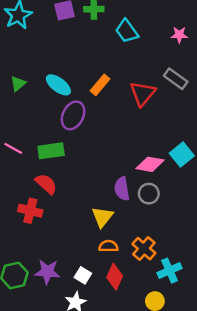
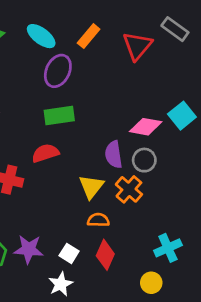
green rectangle: (51, 151) -> (59, 116), moved
red semicircle: (46, 184) -> (45, 153), moved, turned -60
orange cross: (144, 249) -> (129, 189), moved

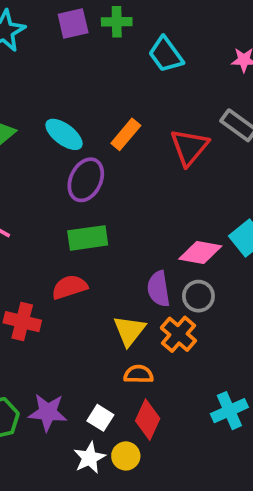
yellow circle: (151, 283) -> (126, 456), moved

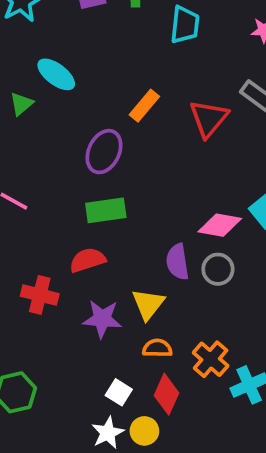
cyan trapezoid: (166, 54) -> (185, 25), turned -138
cyan ellipse: (64, 134) -> (56, 74), moved
orange cross: (178, 334) -> (211, 359), moved
purple star: (48, 412) -> (102, 319), moved

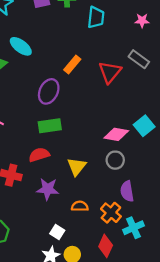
purple semicircle: (178, 262) -> (127, 191), moved
yellow triangle: (148, 304) -> (77, 167), moved
red diamond: (166, 394) -> (106, 246), moved

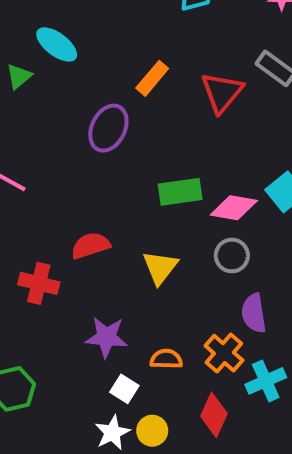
green rectangle: (50, 126) -> (180, 192), moved
purple star: (48, 189) -> (106, 337), moved
orange semicircle: (80, 206) -> (166, 359), moved

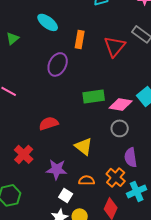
cyan ellipse: (57, 44) -> (48, 22), moved
orange rectangle: (152, 78) -> (80, 39), turned -30
yellow triangle: (160, 267) -> (84, 146), moved, turned -30
red cross: (39, 283) -> (24, 154), moved, turned 30

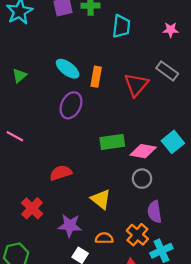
cyan ellipse: (48, 22) -> (68, 69), moved

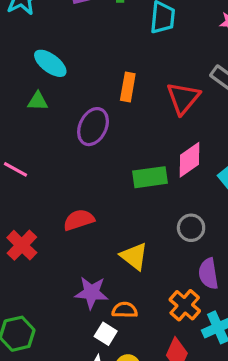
cyan ellipse: (68, 69) -> (50, 63), moved
green triangle: (19, 76) -> (38, 101), moved, turned 42
pink diamond: (143, 151) -> (189, 160), moved, turned -45
red cross: (32, 208) -> (22, 245), moved
orange semicircle: (104, 238) -> (125, 310), moved

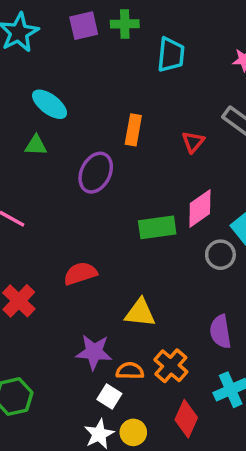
red triangle: (183, 98) -> (193, 142), size x0.6
gray circle: (191, 228) -> (220, 255), moved
yellow triangle: (134, 256) -> (140, 313), turned -32
orange cross: (185, 305) -> (171, 366), moved

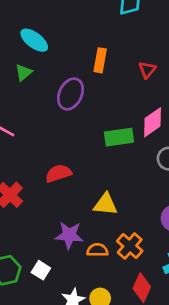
green triangle: (36, 145) -> (23, 72), turned -42
white square: (109, 397) -> (41, 270), moved

